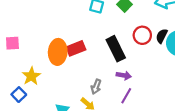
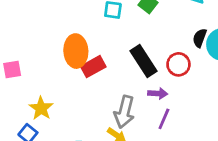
red circle: (142, 35) -> (178, 64), moved
orange ellipse: (58, 52) -> (76, 51), moved
gray arrow: (96, 87) -> (124, 112), size x1.6

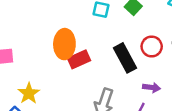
red circle: (178, 64) -> (152, 46), moved
purple arrow: (158, 93) -> (152, 88), moved

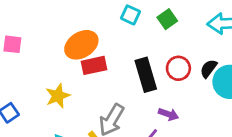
orange ellipse: (64, 44) -> (81, 45), turned 44
yellow star: (29, 93) -> (58, 96), moved

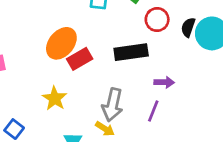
red circle: (178, 68) -> (157, 20), moved
black rectangle: (146, 75) -> (131, 52), turned -64

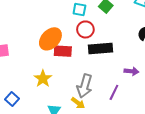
red circle: (157, 20) -> (85, 29), moved
red rectangle: (80, 59) -> (63, 51), turned 30
purple arrow: (164, 82) -> (131, 71), moved

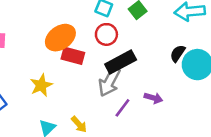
black rectangle: (101, 49) -> (121, 62), turned -35
gray arrow: (85, 86) -> (109, 82), moved
purple line: (114, 92) -> (122, 108), moved

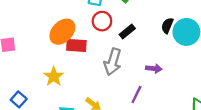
black rectangle: (121, 62) -> (127, 32), moved, size x0.6
purple line: (122, 108) -> (136, 94), moved

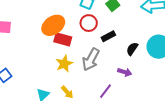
black semicircle: (167, 26) -> (132, 49), moved
yellow star: (54, 76) -> (64, 64), moved

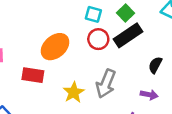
black rectangle: (108, 36) -> (128, 35), moved, size x1.6
red rectangle: (63, 39) -> (33, 75), moved

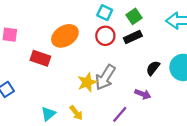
black rectangle: (128, 35) -> (133, 37), size x0.7
yellow star: (74, 92) -> (87, 82), moved

